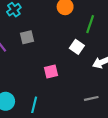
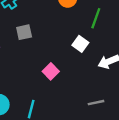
pink square: (51, 71) -> (51, 71), turned -32

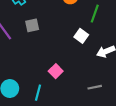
pink square: (51, 71) -> (56, 71), moved

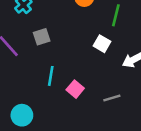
gray line: (95, 87) -> (112, 98), moved
cyan line: (38, 93) -> (51, 76), moved

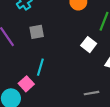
pink square: (75, 89) -> (26, 84), moved

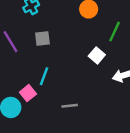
gray line: (91, 93) -> (70, 106), moved

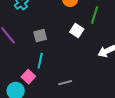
gray square: (42, 39) -> (40, 36), moved
white square: (97, 55) -> (77, 30), moved

